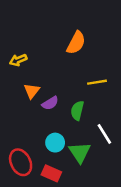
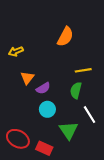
green semicircle: (77, 111) -> (76, 90), moved
cyan circle: (55, 143) -> (47, 109), moved
red ellipse: (21, 162) -> (18, 139), turned -35

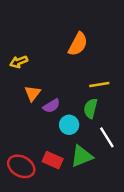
cyan circle: (47, 109) -> (69, 125), moved
green triangle: (68, 130) -> (82, 156), turned 42
red rectangle: (44, 148) -> (53, 160), moved

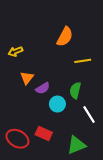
yellow line: (99, 84) -> (83, 61), moved
green triangle: (82, 156) -> (76, 145), moved

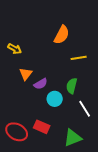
yellow arrow: (15, 51) -> (15, 49), turned -128

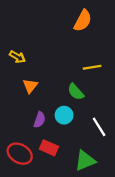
orange semicircle: (62, 35) -> (83, 21), moved
purple semicircle: (41, 84) -> (40, 120), moved, turned -40
green semicircle: (72, 86) -> (76, 92), moved, turned -56

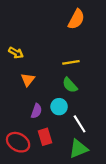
yellow line: (92, 67) -> (71, 62), moved
white line: (99, 127) -> (80, 124), moved
red rectangle: (49, 148) -> (45, 137), turned 49

